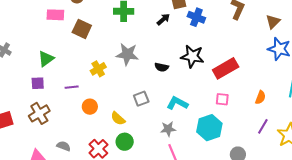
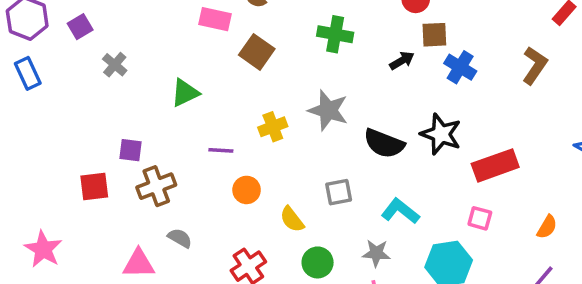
black semicircle: (162, 67) -> (384, 143), size x1.6
purple square: (38, 83) -> (130, 150), moved
green circle: (125, 142) -> (318, 262), moved
gray semicircle: (64, 146) -> (180, 238), moved

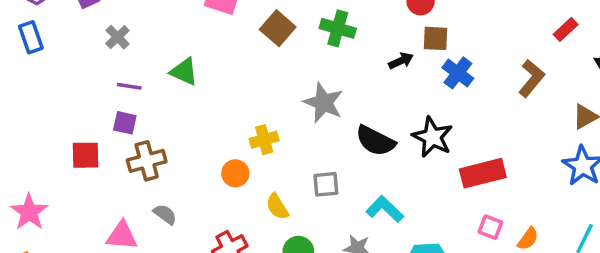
brown square: (257, 52) -> (278, 28), moved
green triangle: (185, 93) -> (184, 72), turned 44
yellow cross: (273, 127) -> (264, 140), moved
purple line: (221, 150) -> (129, 86), moved
pink square: (480, 218) -> (490, 227), moved

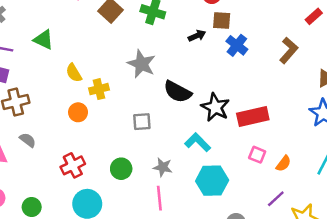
black star: (432, 137) -> (215, 107), moved
yellow semicircle: (277, 207) -> (74, 73), moved
cyan L-shape: (385, 209) -> (198, 142), moved

